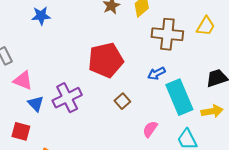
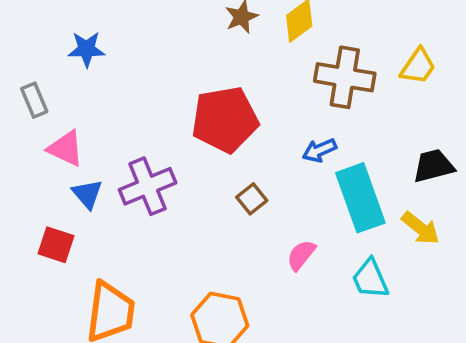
blue star: (41, 16) -> (86, 49), moved
yellow arrow: (212, 111) -> (421, 228), turned 45

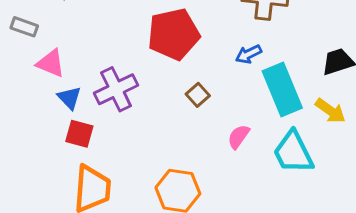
gray rectangle: (34, 100) -> (24, 27), turned -45
red square: (56, 245) -> (79, 134), moved
cyan trapezoid: (370, 279) -> (293, 152), size x1.4

